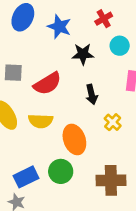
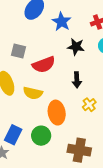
blue rectangle: (26, 177) -> (13, 135), turned -48

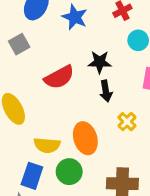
black star: (76, 47) -> (100, 62), moved
gray square: (19, 51) -> (19, 44), moved, turned -35
yellow semicircle: (33, 93) -> (47, 145), moved

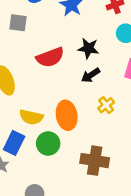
gray square: (19, 44) -> (18, 23), turned 30
black arrow: (106, 91) -> (91, 75), turned 60

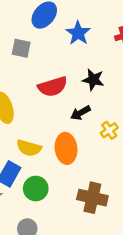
black arrow: (91, 75) -> (80, 113), moved
yellow cross: (106, 105) -> (109, 130), moved
green circle: (48, 143) -> (36, 189), moved

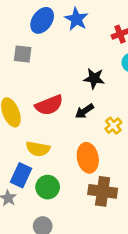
blue star: (78, 33) -> (76, 19), moved
red semicircle: (53, 87) -> (49, 105), moved
orange ellipse: (66, 148) -> (88, 158), moved

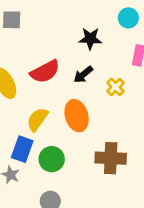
yellow semicircle: (38, 149) -> (37, 119), turned 120
orange ellipse: (88, 158) -> (77, 116), moved

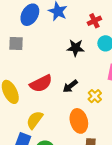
black star: (90, 39) -> (76, 48), moved
orange ellipse: (77, 116) -> (79, 121), moved

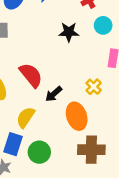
red semicircle: (41, 83) -> (31, 75), turned -100
black arrow: (70, 86) -> (54, 94), moved

